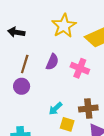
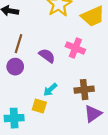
purple semicircle: (52, 62) -> (47, 56), moved, turned -77
yellow square: (67, 124) -> (39, 106), moved

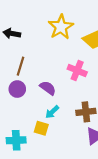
purple semicircle: (47, 56) -> (48, 88), moved

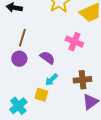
cyan cross: (16, 140) -> (18, 106), turned -36

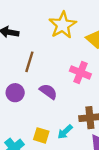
brown line: (22, 38) -> (29, 62), moved
cyan arrow: (51, 80) -> (65, 132), moved

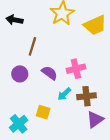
pink cross: (80, 73) -> (76, 69), moved, turned -36
cyan arrow: (65, 132) -> (64, 94), moved

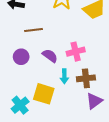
brown line: (32, 46) -> (33, 30), turned 66
cyan arrow: (64, 94) -> (64, 76), turned -48
yellow square: (43, 112) -> (44, 94), size x1.5

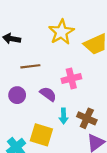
pink cross: (76, 52) -> (71, 79), moved
brown cross: (86, 78) -> (87, 118), turned 30

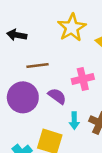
purple circle: (17, 95) -> (23, 97), size x1.6

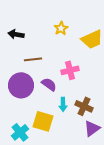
yellow star: (72, 28) -> (61, 28), size x0.6

